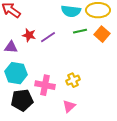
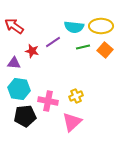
purple line: (48, 37) -> (53, 42), moved
pink triangle: (69, 106) -> (72, 122), size x1.5

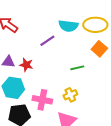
green line: (83, 47) -> (77, 68), moved
red star: (32, 51) -> (26, 65), moved

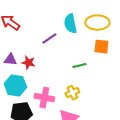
cyan semicircle: (68, 26) -> (70, 24), turned 72
orange square: (99, 49) -> (101, 47), turned -35

